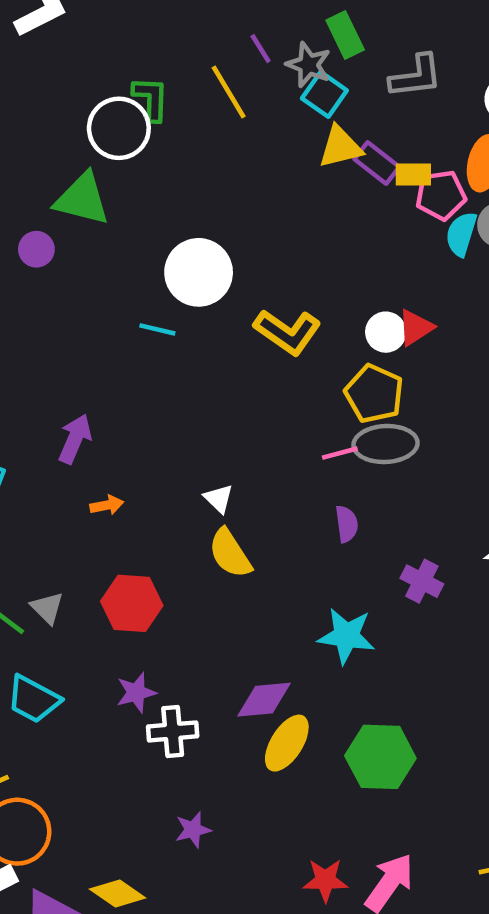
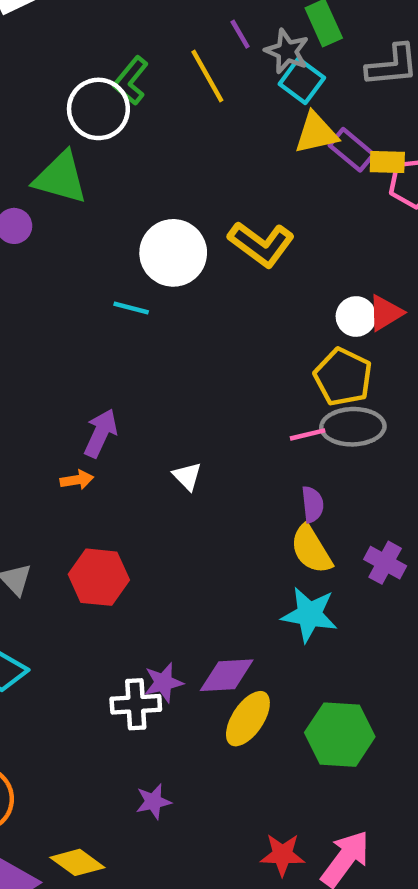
green L-shape: (151, 99) -> (131, 81), turned -144
yellow L-shape: (288, 332) -> (261, 244), moved
purple arrow: (75, 439) -> (101, 433), moved
yellow semicircle: (230, 553) -> (311, 549), moved
purple star: (136, 693) -> (163, 683), moved

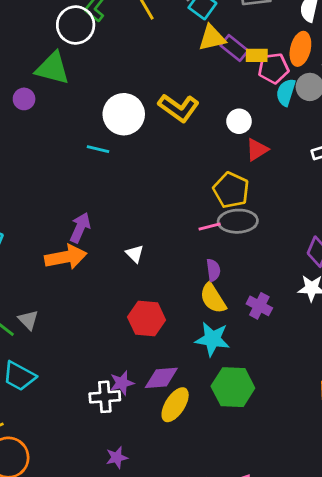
white circle: (356, 317) -> (239, 121), moved
orange arrow: (77, 480) -> (66, 257), size x2.0
red hexagon: (99, 577) -> (147, 319), moved
green hexagon: (340, 735) -> (233, 387), moved

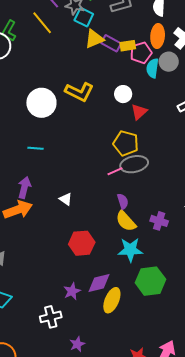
cyan line: (98, 149) -> (35, 148), moved
white cross: (105, 397) -> (51, 317), moved

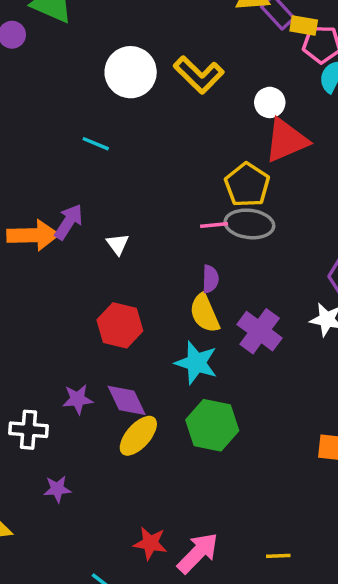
red triangle: (139, 112) -> (286, 140), size x1.6
purple arrow: (24, 187) -> (69, 222), moved
purple cross: (159, 221) -> (260, 331), size x1.4
purple diamond: (99, 283) -> (127, 400), turned 60

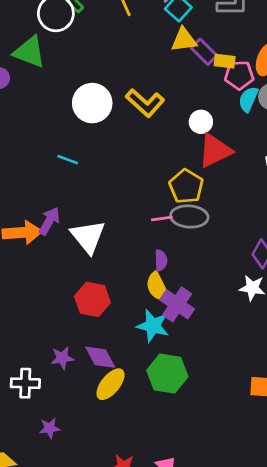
white triangle: (118, 244) -> (88, 237), size x2.0
purple cross: (260, 331) -> (177, 304), moved

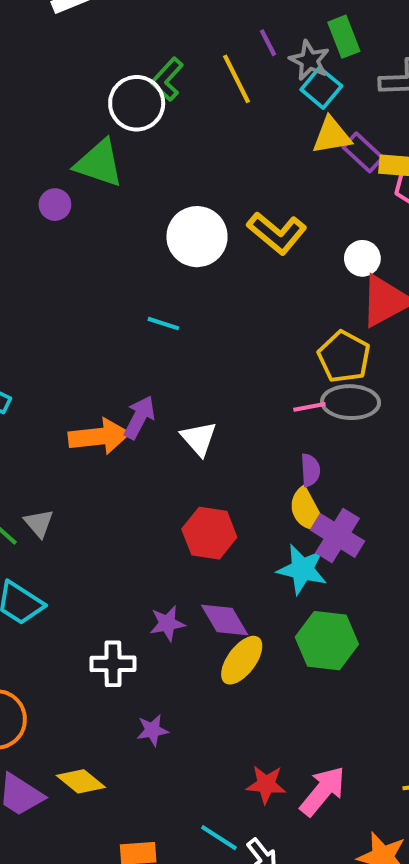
white triangle: (88, 237) -> (199, 439), size x0.7

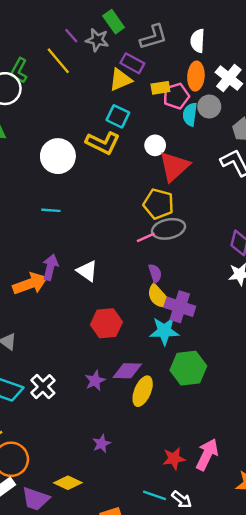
cyan square: (321, 88) -> (118, 116), moved
purple rectangle: (363, 152) -> (132, 63), moved
purple diamond: (225, 620) -> (127, 371), turned -44
white cross: (113, 664) -> (43, 387), moved, turned -30

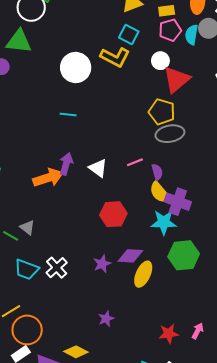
pink pentagon: (176, 96) -> (170, 30), moved
pink line: (146, 237) -> (135, 162), moved
pink arrow: (207, 454) -> (198, 331), size x0.6

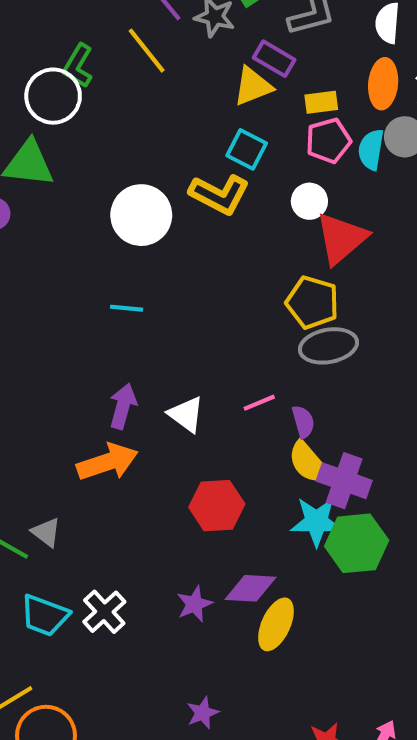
orange arrow: (48, 178) -> (107, 462), moved
green hexagon: (184, 255) -> (357, 543), moved

